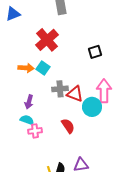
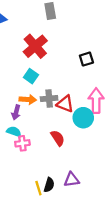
orange arrow: (26, 68) -> (28, 100), moved

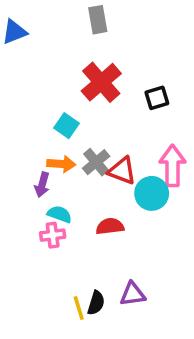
red cross: (35, 46) -> (101, 82), moved
gray cross: (49, 99) -> (96, 162), turned -35
cyan semicircle: (14, 132) -> (60, 214), moved
red semicircle: (58, 138) -> (110, 226), turned -63

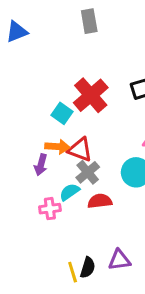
red cross: (101, 82) -> (91, 95), moved
gray cross: (96, 162) -> (88, 172), moved
red triangle: (122, 171) -> (80, 150), moved
cyan semicircle: (60, 214) -> (70, 192), moved, turned -55

